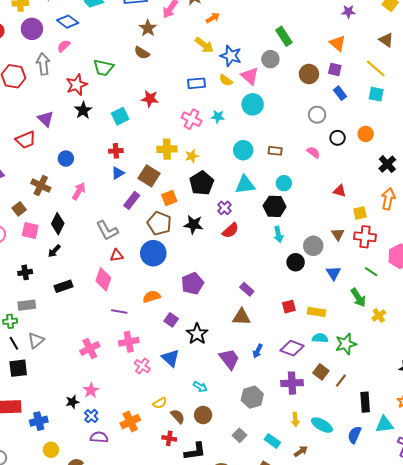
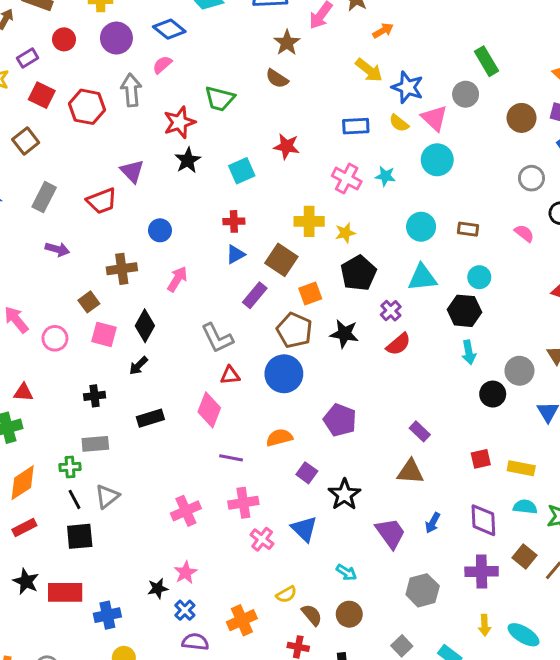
brown cross: (41, 186) -> (122, 269), turned -36
purple pentagon: (192, 283) -> (340, 420), turned -30
purple diamond: (292, 348) -> (483, 520), turned 65

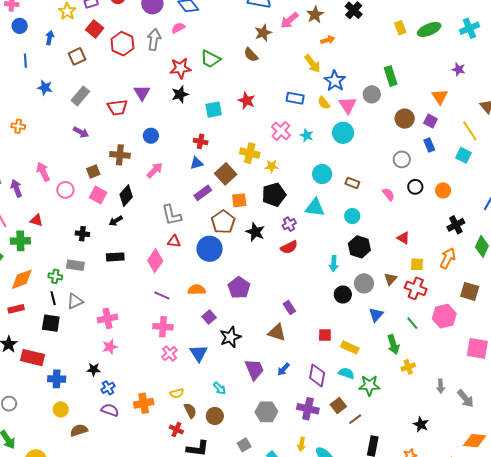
black hexagon: (464, 311) -> (359, 247), moved
pink cross: (186, 511) -> (108, 318), moved
pink star: (186, 573) -> (110, 347), moved

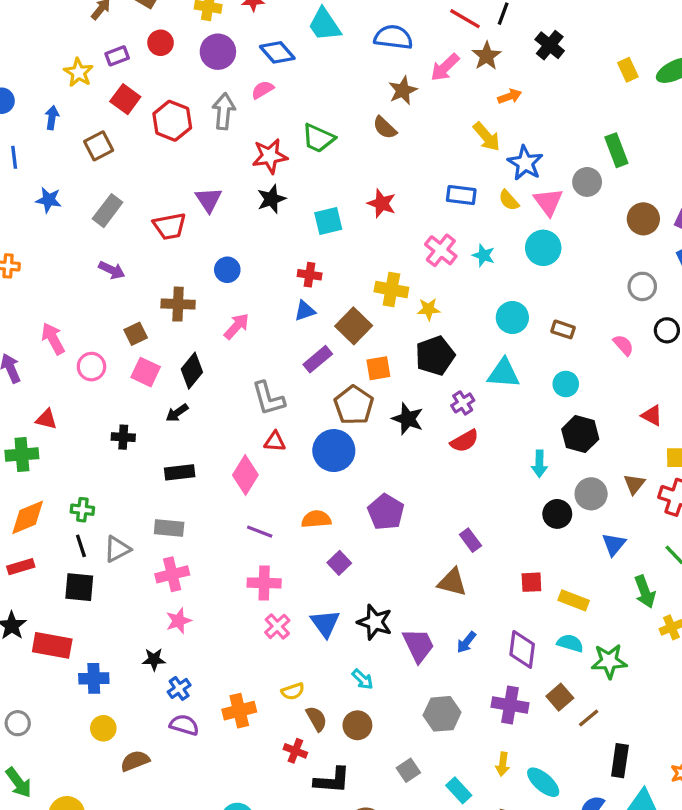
gray rectangle: (75, 265) -> (169, 528), moved
black star: (230, 337) -> (375, 622), moved, turned -30

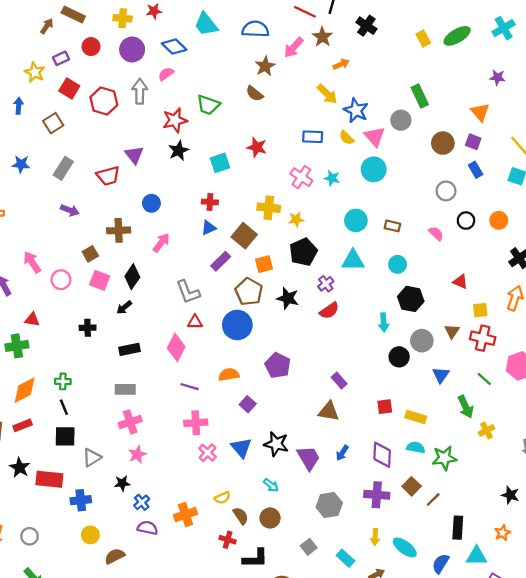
gray triangle: (117, 549) -> (92, 458), moved

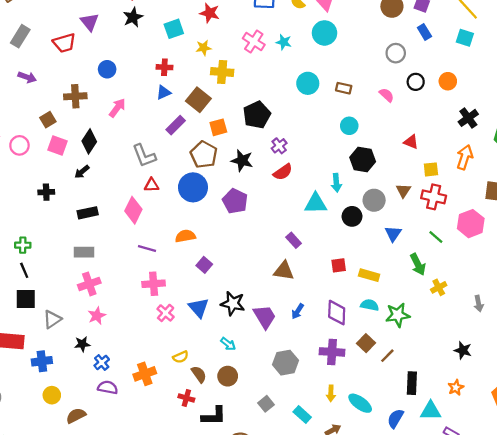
yellow star: (296, 219) -> (204, 48), moved
cyan triangle: (353, 260) -> (316, 203), moved
purple pentagon: (278, 365) -> (235, 201), moved

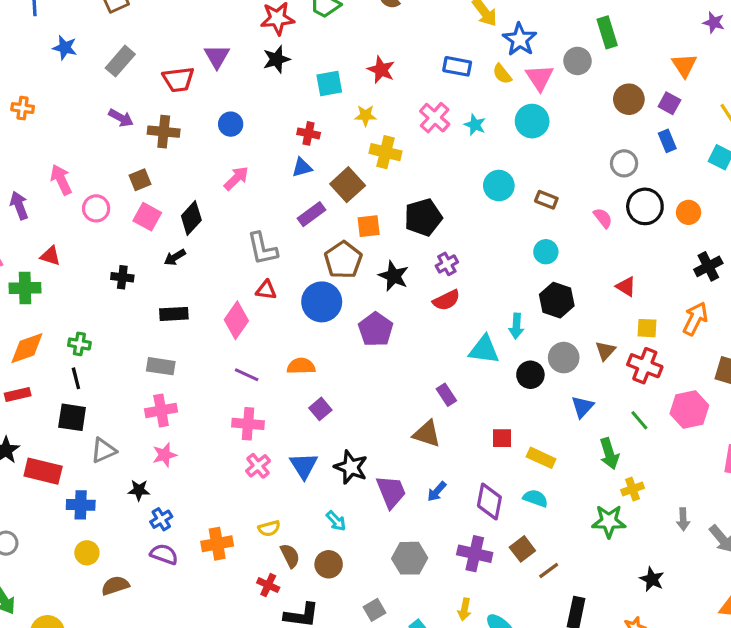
black circle: (416, 82) -> (645, 206), size x1.5
brown cross: (75, 96) -> (164, 132), moved
green star: (398, 315) -> (609, 521), moved

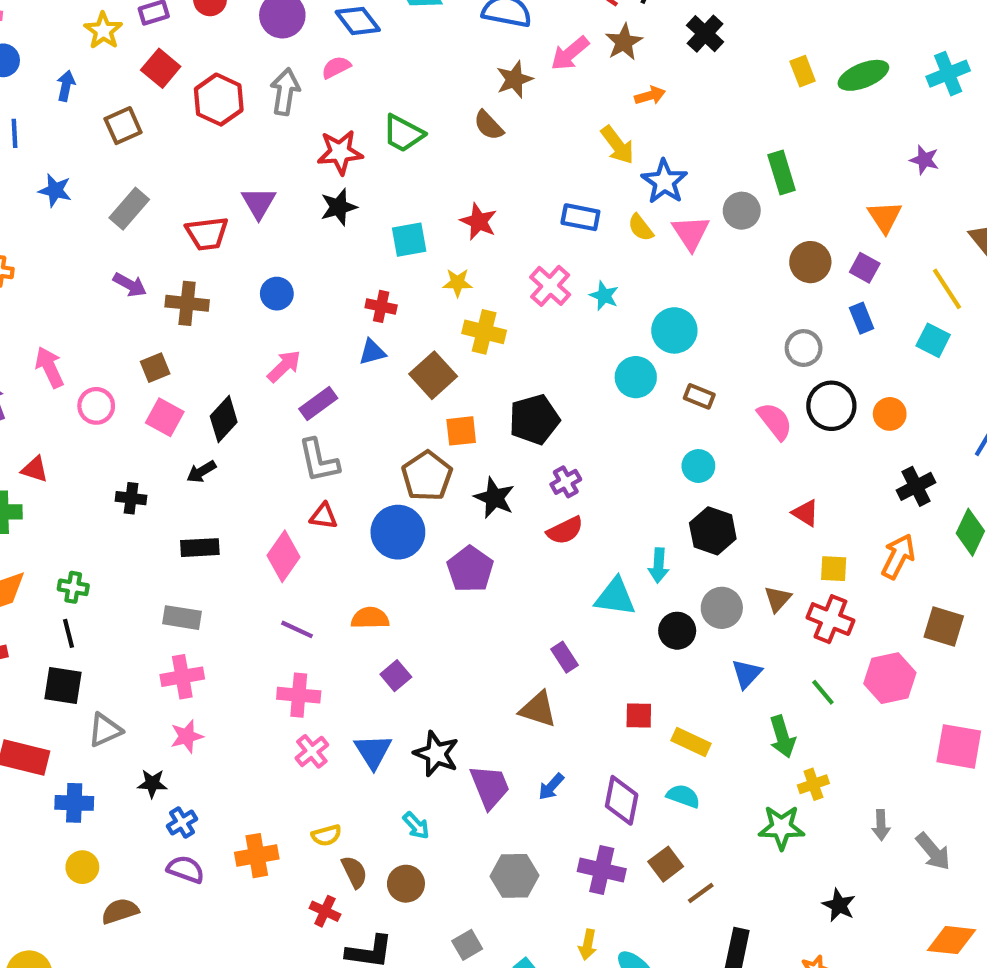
cyan circle: (532, 121) -> (674, 330), moved
purple rectangle: (312, 214) -> (318, 403), moved
pink semicircle: (603, 218) -> (775, 421), size x1.4

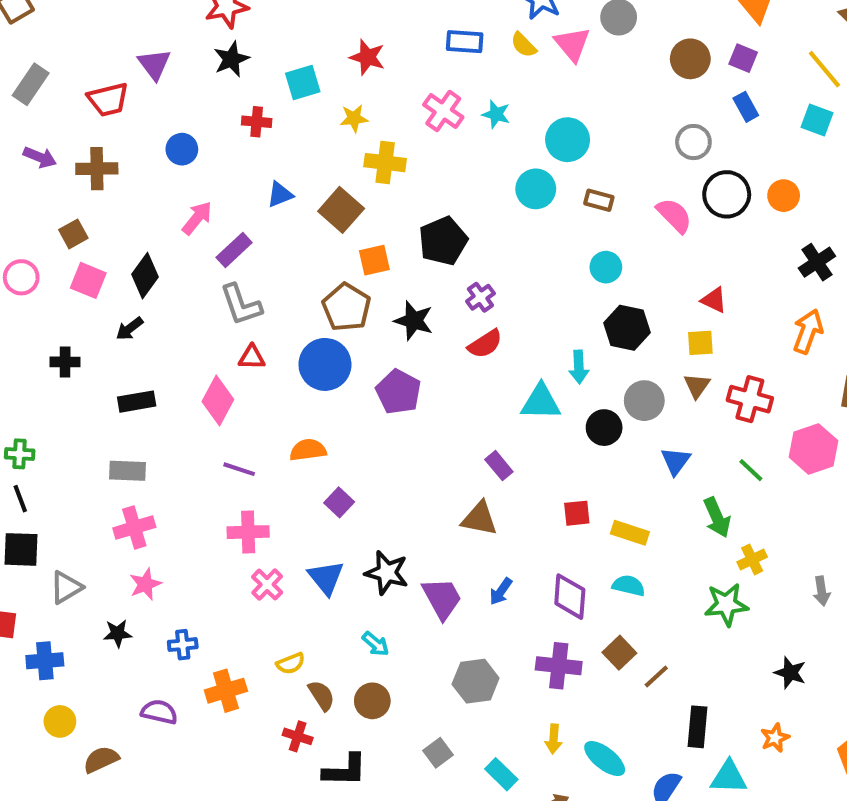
red cross: (381, 306) -> (257, 122), moved
yellow square: (834, 569) -> (700, 343), moved
blue cross: (182, 822) -> (183, 645), moved, turned 32

